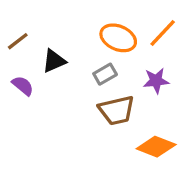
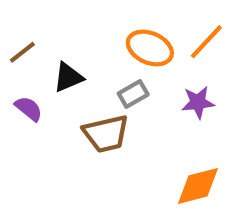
brown trapezoid: (117, 110) -> (106, 134), moved
orange diamond: (156, 147) -> (198, 186), turned -36

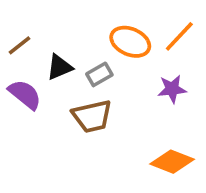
gray rectangle: (133, 94) -> (99, 74), moved
purple semicircle: (29, 109) -> (25, 94), size x1.4
orange diamond: (198, 186) -> (172, 162), turned 36

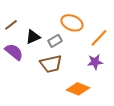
orange line: (179, 36) -> (99, 38), moved
purple star: (172, 89) -> (95, 62), moved
orange diamond: (172, 162) -> (78, 89), moved

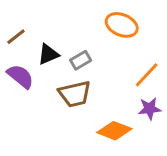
orange ellipse: (72, 23) -> (122, 25), moved
orange line: (99, 38) -> (147, 75), moved
purple star: (95, 62) -> (150, 109), moved

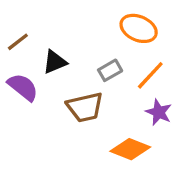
gray rectangle: (81, 60) -> (110, 70), moved
orange line: (147, 75) -> (150, 75), moved
purple star: (150, 109) -> (159, 112), moved, turned 30

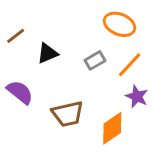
purple semicircle: (23, 87) -> (20, 92), moved
brown trapezoid: (85, 107) -> (68, 114), moved
orange diamond: (130, 149) -> (112, 128), turned -56

